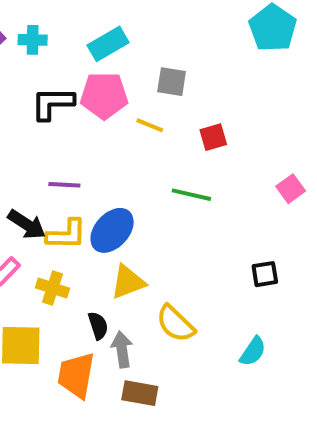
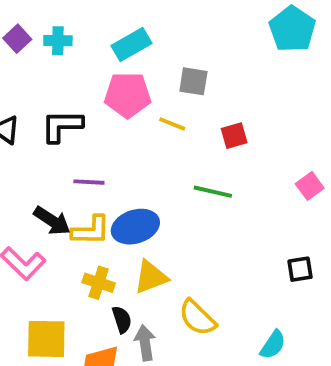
black L-shape: (52, 103) -> (62, 126), moved
blue ellipse: (112, 230) -> (135, 227), turned 30
black square: (265, 274) -> (300, 269), moved
yellow cross: (52, 288) -> (99, 283), moved

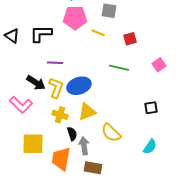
pink square: (310, 186) -> (159, 65), moved
yellow L-shape: (91, 230) -> (56, 88), turned -70
black square: (300, 269) -> (151, 108), moved

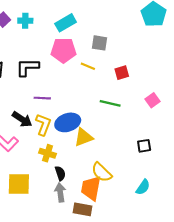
yellow triangle: (87, 112) -> (84, 137), moved
gray arrow: (84, 146) -> (60, 192), moved
orange trapezoid: (61, 159) -> (91, 188), moved

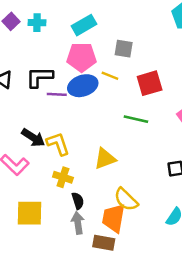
red square: (122, 73) -> (150, 83), size x1.5
purple line: (42, 98) -> (57, 94), moved
blue ellipse: (68, 122) -> (83, 86), moved
yellow L-shape: (43, 125) -> (58, 144), turned -40

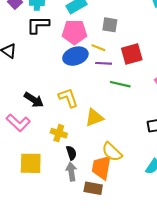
black L-shape: (39, 77) -> (38, 25), moved
purple line: (57, 94) -> (104, 63), moved
yellow L-shape: (58, 144) -> (68, 98), moved

